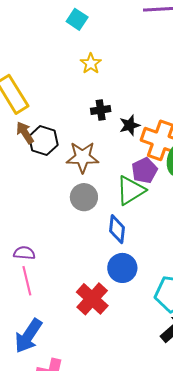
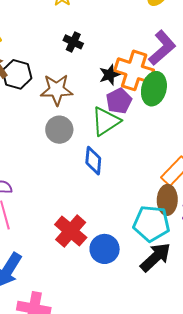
black cross: (101, 110) -> (73, 42), turned 36
black star: (130, 125) -> (109, 75), moved
blue circle: (122, 268) -> (105, 249), moved

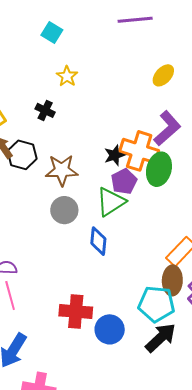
black cross: (73, 42) -> (45, 110), moved
red cross: (71, 231) -> (76, 311), turned -36

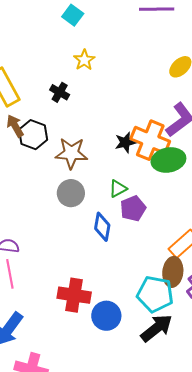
green ellipse: (159, 169) -> (168, 160), turned 60
purple pentagon: (124, 181) -> (133, 208), moved
green triangle: (111, 202) -> (118, 189), size x0.6

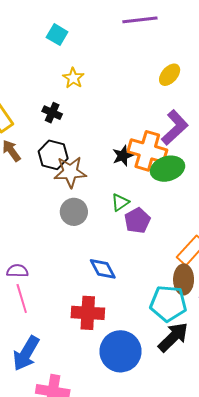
black hexagon: (33, 135) -> (53, 155), moved
blue diamond: (102, 227) -> (103, 269), moved, turned -32
blue circle: (106, 316) -> (120, 351), moved, size x1.4

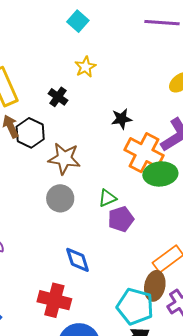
black hexagon: (53, 155) -> (30, 133), moved
black star: (123, 156) -> (122, 119), moved

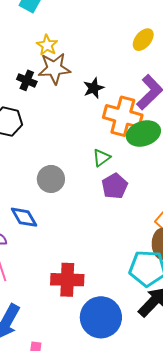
brown star: (64, 159) -> (54, 68), moved
green triangle: (107, 198) -> (101, 158), moved
blue diamond: (78, 260) -> (24, 217), moved

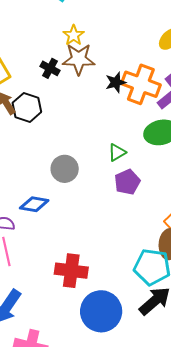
orange cross: (123, 116) -> (141, 84), moved
blue diamond: (24, 217) -> (34, 204), turned -56

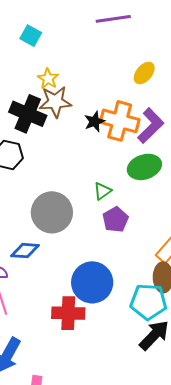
black cross: (50, 68) -> (28, 114), size x1.8
gray circle: (65, 169) -> (52, 212), size x1.5
blue circle: (101, 311) -> (92, 282), moved

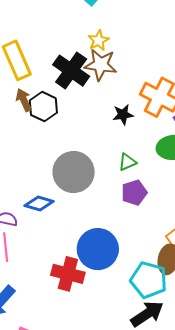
black star: (95, 121) -> (123, 115), moved

